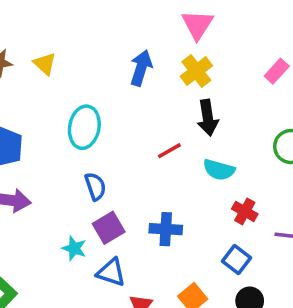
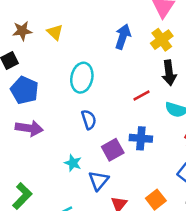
purple square: (109, 228) -> (113, 150), moved
blue cross: (166, 229) -> (141, 138), moved
blue triangle: (111, 272) -> (99, 181), turned 50

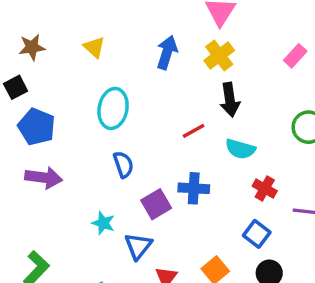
yellow triangle: (55, 32) -> (94, 47), moved

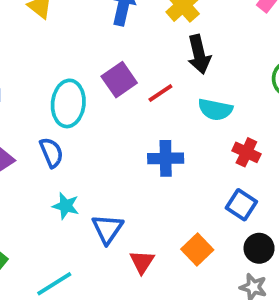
cyan ellipse: (113, 108) -> (68, 103), moved
blue semicircle: (123, 165) -> (51, 153), moved
purple square: (156, 204) -> (119, 80), moved

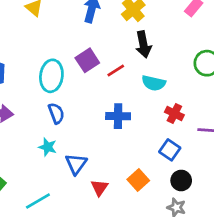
blue semicircle: (51, 153) -> (56, 113), moved

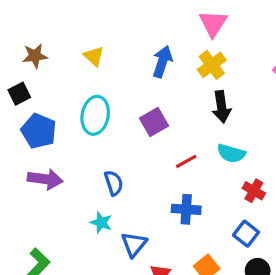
red line: (116, 70) -> (186, 161), moved
cyan ellipse: (51, 76) -> (95, 115), moved
blue cross: (118, 116) -> (186, 209), moved

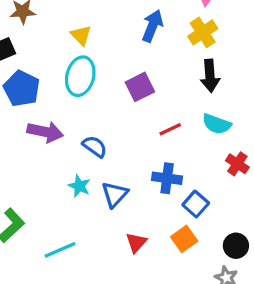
yellow triangle: (94, 56) -> (81, 35), moved
purple arrow: (45, 179) -> (45, 132), moved
blue semicircle: (114, 183) -> (95, 147), turned -40
blue square: (246, 234) -> (196, 204), moved
blue triangle: (134, 244) -> (115, 194), moved

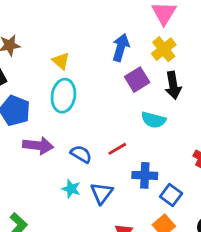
purple square: (140, 87) -> (137, 80), moved
cyan semicircle: (217, 124) -> (154, 120), moved
red line: (170, 129) -> (117, 149), moved

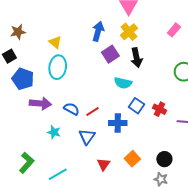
red line: (117, 149) -> (93, 111), moved
cyan star: (71, 189) -> (54, 132), moved
blue square: (171, 195) -> (136, 106), moved

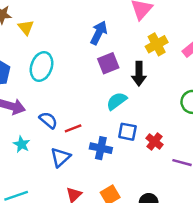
yellow cross: (129, 32) -> (157, 44), moved
yellow triangle: (55, 42) -> (26, 28), moved
cyan semicircle: (123, 83) -> (117, 101), turned 120
blue square: (136, 106) -> (127, 132), turned -35

